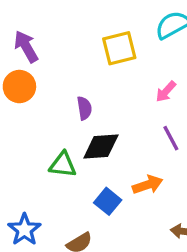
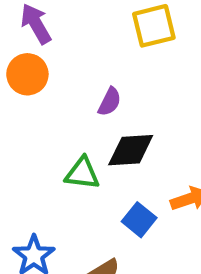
purple semicircle: (84, 108) -> (110, 102), turned 35

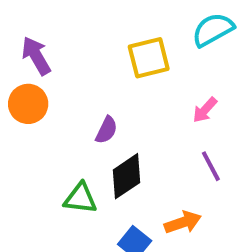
black diamond: (131, 150) -> (127, 176), turned -30

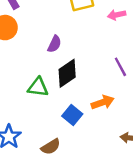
pink arrow: (205, 110) -> (117, 15), moved, turned 36

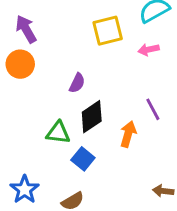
orange arrow: (103, 102) -> (128, 134), moved, turned -55
blue square: (72, 115) -> (83, 159), moved

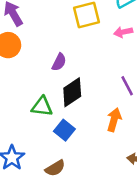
orange arrow: (128, 134) -> (114, 120), moved

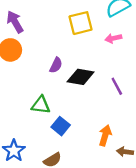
black diamond: (72, 92) -> (81, 77), moved, turned 44
orange arrow: (114, 120) -> (105, 135), moved

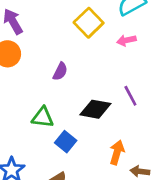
yellow square: (81, 23) -> (89, 23), turned -30
black diamond: (81, 77) -> (95, 109), moved

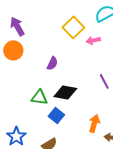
pink arrow: (126, 40) -> (93, 40), moved
black diamond: (95, 109) -> (65, 92), moved

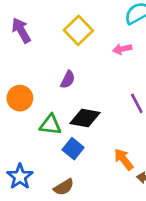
yellow square: (73, 27) -> (78, 30), moved
orange circle: (13, 50) -> (20, 98), moved
orange arrow: (94, 123) -> (124, 159), turned -54

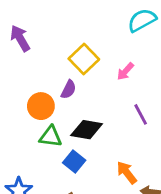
yellow square: (78, 30) -> (84, 59), moved
pink arrow: (122, 49) -> (125, 71), moved, turned -36
orange circle: (20, 98) -> (41, 106), moved

